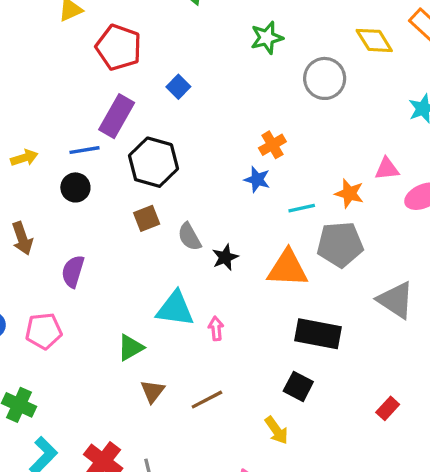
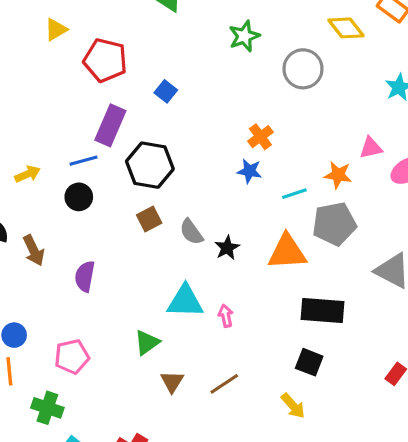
pink pentagon: (44, 331) -> (72, 357), moved

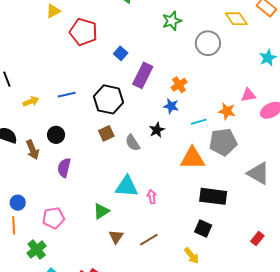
purple rectangle: (110, 125) -> (143, 75), moved
black circle: (79, 197) -> (56, 135), moved
black star: (227, 248) -> (157, 130), moved
green cross: (47, 408) -> (37, 250), turned 30

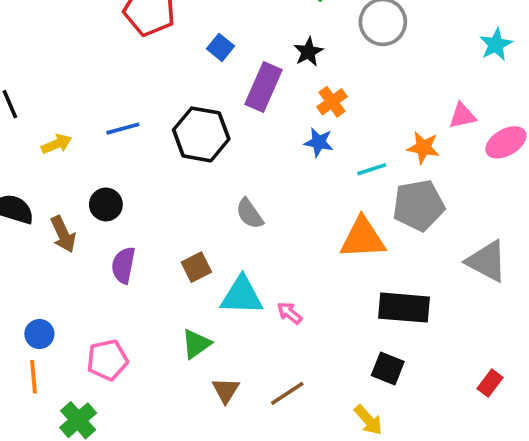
black star: (157, 130) -> (308, 52), moved
brown square: (106, 133) -> (196, 267), moved
pink arrow: (152, 197) -> (289, 313), turned -40

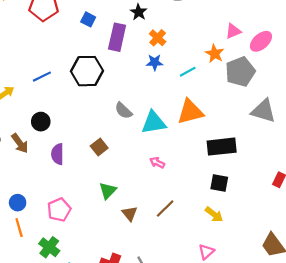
orange star: (423, 148) -> (215, 54), turned 30
gray pentagon: (418, 205) -> (240, 72), moved
cyan triangle: (242, 296) -> (154, 123), moved

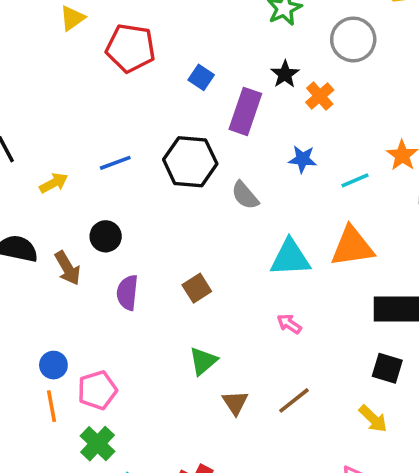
orange cross: (158, 38) -> (320, 96), moved
gray semicircle: (123, 111) -> (245, 195), moved
pink pentagon: (59, 210) -> (97, 390), moved

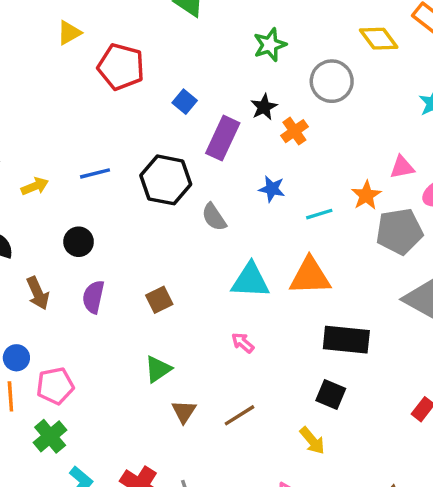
brown arrow: (68, 268) -> (38, 293), moved

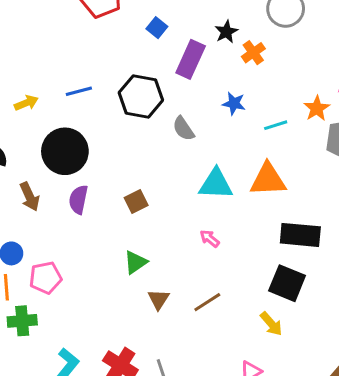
black circle: (79, 242) -> (65, 151), size x1.8
black square: (331, 394) -> (287, 283), size x1.4
green cross: (50, 436) -> (22, 321), moved, turned 36

